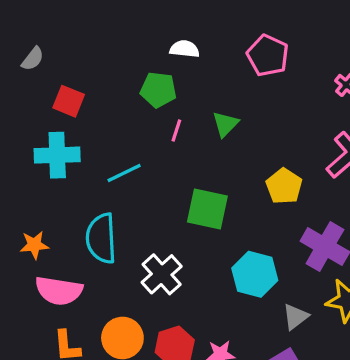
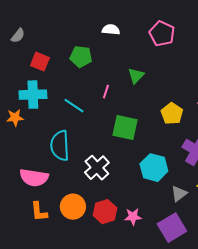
green pentagon: (158, 90) -> (81, 57), moved
pink line: (176, 131) -> (106, 92), moved
cyan line: (124, 173) -> (74, 106), turned 60
orange star: (34, 245) -> (15, 118), moved

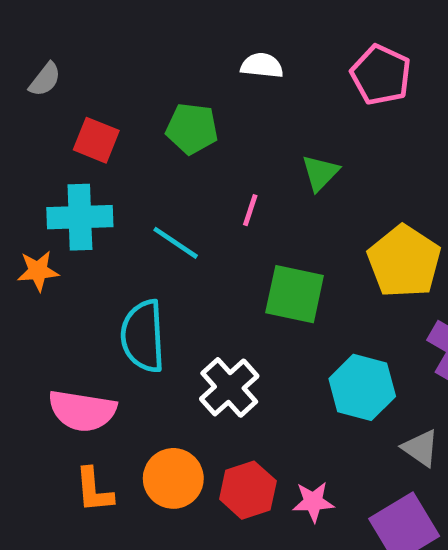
yellow pentagon: (172, 114) -> (404, 261), size x1.4
gray triangle: (179, 194) -> (421, 448), turned -48

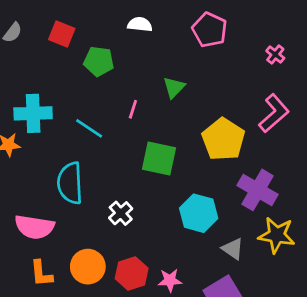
red square: (96, 140) -> (62, 34), moved
white cross: (229, 387) -> (121, 213), size x0.7

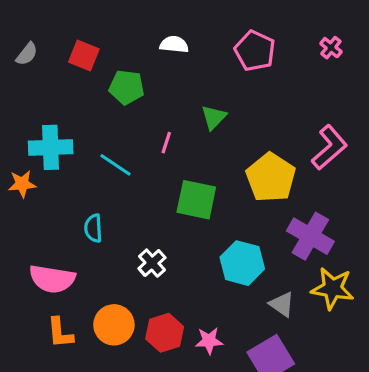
pink cross: (275, 54) -> (331, 48), moved
cyan semicircle: (70, 183) -> (93, 228), size x0.6

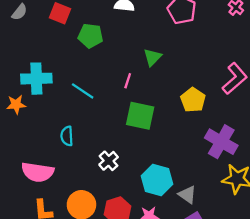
pink line: (166, 143) -> (128, 81), moved
yellow pentagon: (271, 178) -> (193, 100), size x0.7
cyan hexagon: (242, 263) -> (157, 180), moved
gray triangle: (282, 304) -> (187, 195), moved

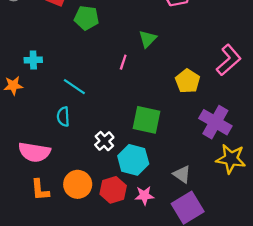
cyan cross: (36, 79) -> (33, 60), size x0.6
cyan line: (83, 91) -> (74, 87), moved
green square: (140, 116) -> (147, 120), moved
cyan hexagon: (157, 180) -> (133, 160), moved

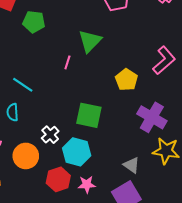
green triangle: (148, 39) -> (90, 41), size x1.4
gray triangle: (182, 174) -> (132, 165), moved
orange circle: (78, 184) -> (26, 156), moved

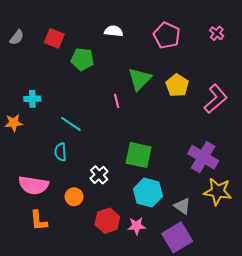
pink line: (67, 62) -> (117, 101), turned -32
yellow pentagon: (126, 80) -> (177, 85), moved
cyan hexagon: (77, 152) -> (148, 193), moved
orange circle: (26, 156) -> (74, 197), size x0.7

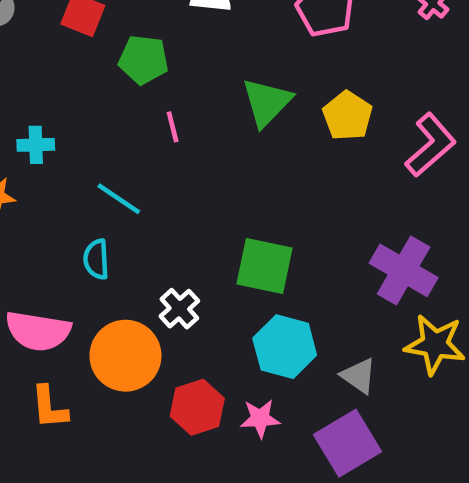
pink line: (117, 101) -> (173, 127), moved
orange circle: (74, 197) -> (125, 356), size x1.8

